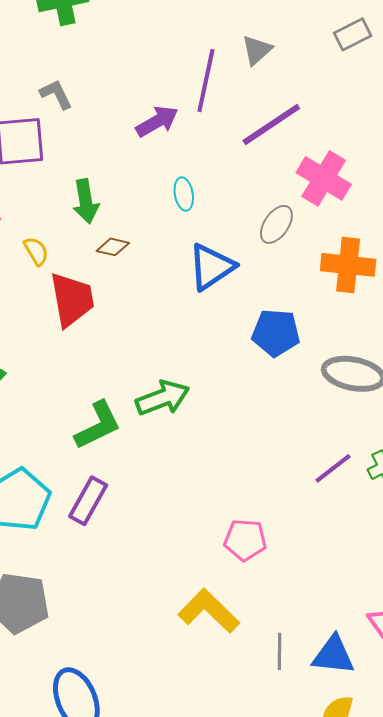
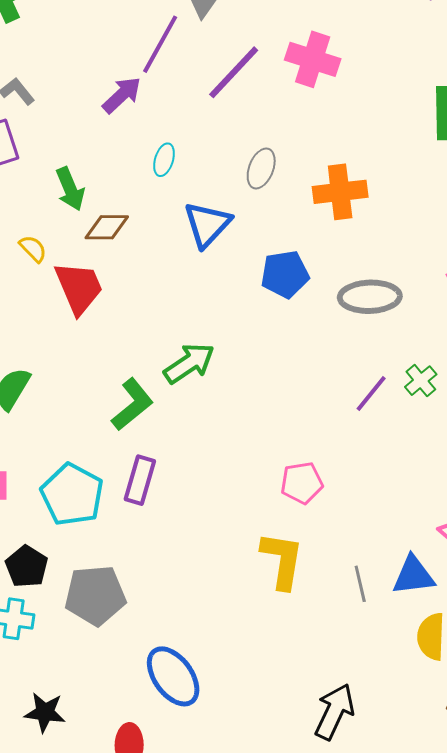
purple line: (206, 81) -> (160, 44), turned 30
pink cross: (324, 178) -> (313, 59), moved
cyan ellipse: (184, 194) -> (164, 160), turned 40
brown diamond: (113, 247) -> (107, 227), size x1.4
yellow L-shape: (209, 611) -> (282, 560), turned 68

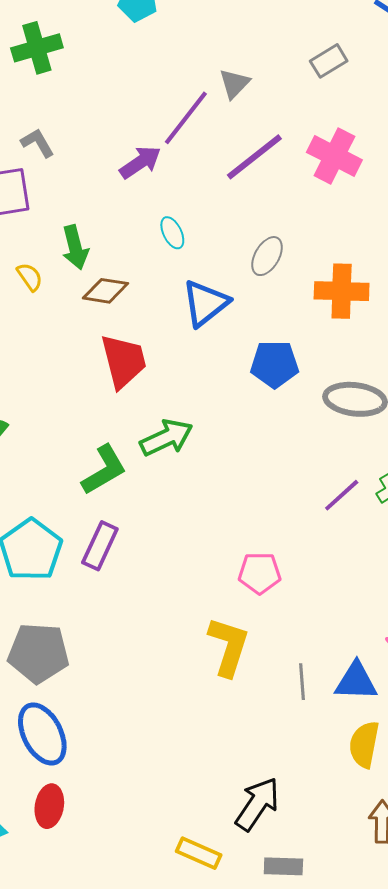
cyan ellipse: (164, 160) -> (172, 233), turned -52
yellow semicircle: (33, 249) -> (30, 277), moved
red trapezoid: (79, 288) -> (124, 361), moved
blue ellipse: (173, 676) -> (42, 734), moved

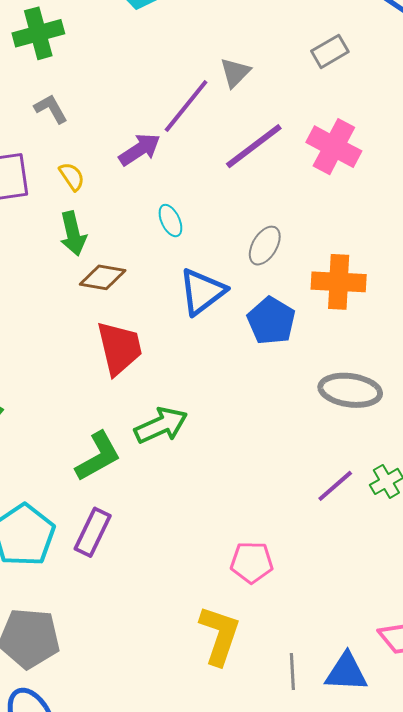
gray L-shape: (38, 143) -> (51, 109), moved
yellow semicircle: (30, 277) -> (72, 176), moved
blue pentagon: (275, 364) -> (271, 321), moved, turned 30

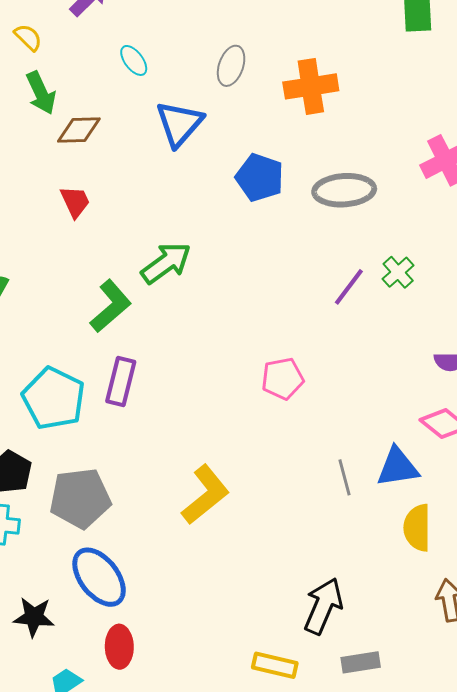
blue pentagon: (271, 321) -> (260, 178), moved
red trapezoid: (119, 348) -> (75, 202), moved, size x0.6
yellow L-shape: (219, 635) -> (205, 495), moved, turned 44

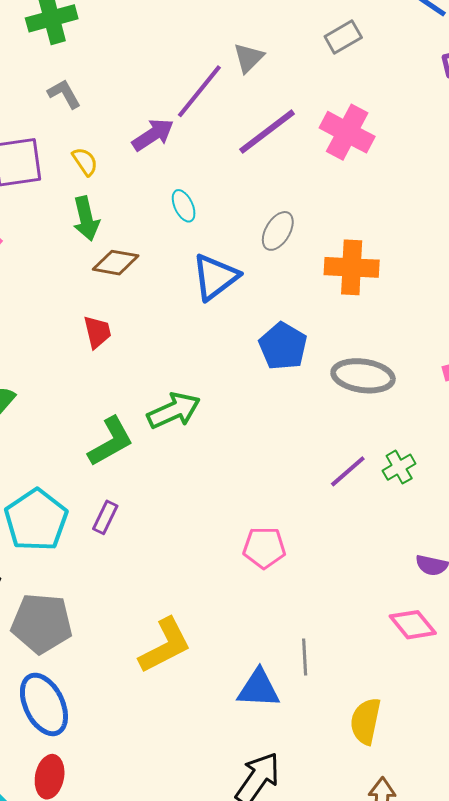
purple rectangle: (121, 381) -> (105, 517), size x0.7
blue triangle: (398, 467) -> (259, 689), moved

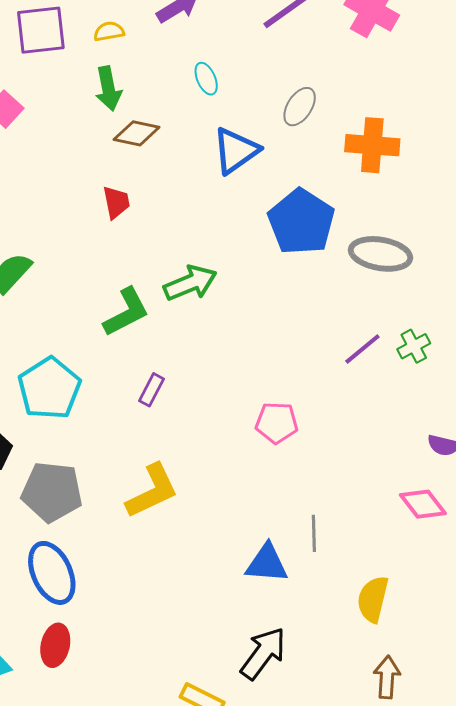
yellow semicircle: (85, 162) -> (109, 31), turned -68
blue pentagon: (283, 346) -> (301, 222), size x1.4
purple rectangle: (105, 517) -> (151, 390), moved
yellow L-shape: (165, 645) -> (152, 491), moved

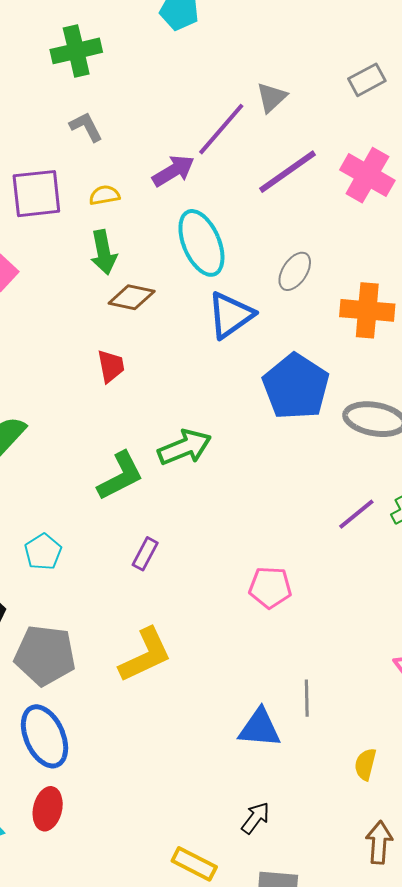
cyan ellipse: (206, 79) -> (201, 243), size x2.0
cyan pentagon: (49, 388) -> (43, 552), size x0.6
yellow semicircle: (373, 599) -> (365, 764), size x0.7
black arrow: (263, 653) -> (255, 818), size x0.6

